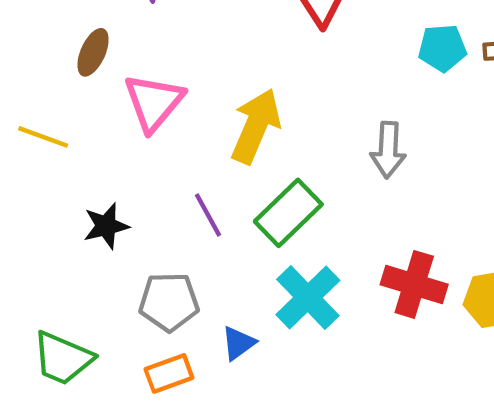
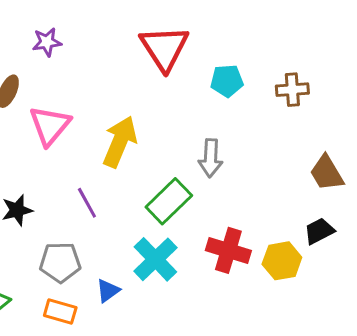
cyan pentagon: (442, 48) -> (227, 81), moved
green rectangle: (288, 213) -> (169, 201), moved
orange rectangle: (169, 373) -> (60, 311), turned 36

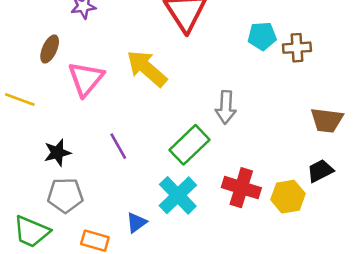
cyan pentagon: (227, 81) -> (262, 36), moved
yellow arrow: (120, 142) -> (147, 68), moved, turned -72
brown trapezoid: (327, 173) -> (327, 120), turned -52
gray pentagon: (60, 262) -> (65, 195), moved

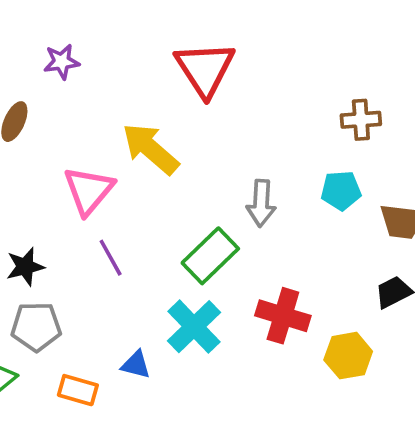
cyan pentagon: (262, 36) -> (341, 190), moved
pink triangle: (86, 79) -> (89, 190), moved
yellow hexagon: (288, 197) -> (348, 356), moved
blue triangle: (136, 223) -> (136, 365), turned 50

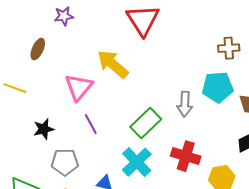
cyan pentagon: (341, 190) -> (218, 87), size x1.4
gray arrow: (261, 203) -> (185, 104), moved
gray pentagon: (36, 327) -> (65, 162), moved

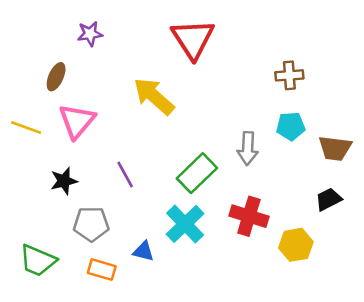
brown cross: (229, 48) -> (289, 75), moved
pink triangle: (79, 87) -> (77, 121), moved
cyan pentagon: (218, 87) -> (291, 126), size x0.7

